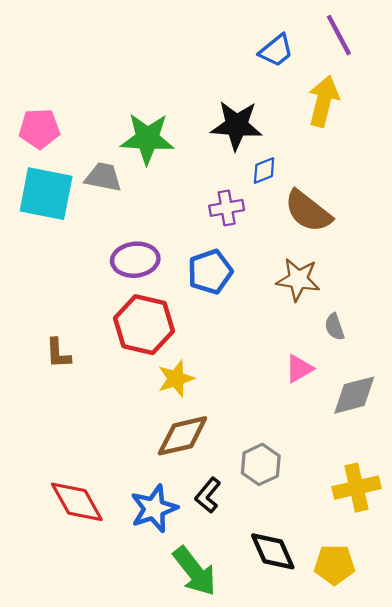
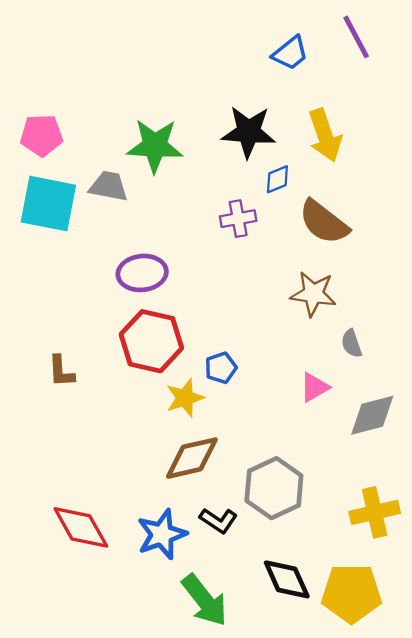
yellow arrow: (323, 101) -> (325, 135), moved, turned 147
blue pentagon: (210, 272) -> (221, 368), moved, size x0.7
gray hexagon: (261, 464) -> (274, 488), size x1.4
black L-shape: (208, 495) -> (218, 520), turned -96
yellow pentagon: (334, 565) -> (351, 593), size x1.4

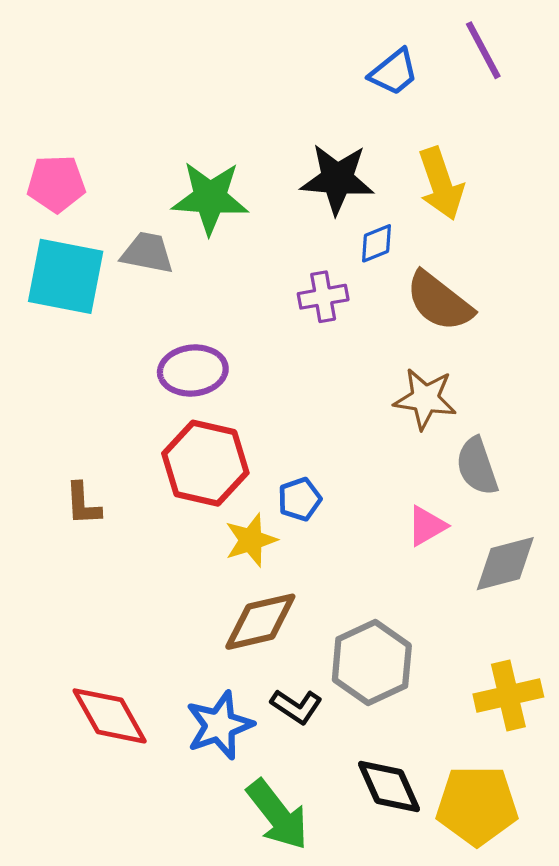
gray semicircle: (351, 344) -> (477, 466), size x1.5

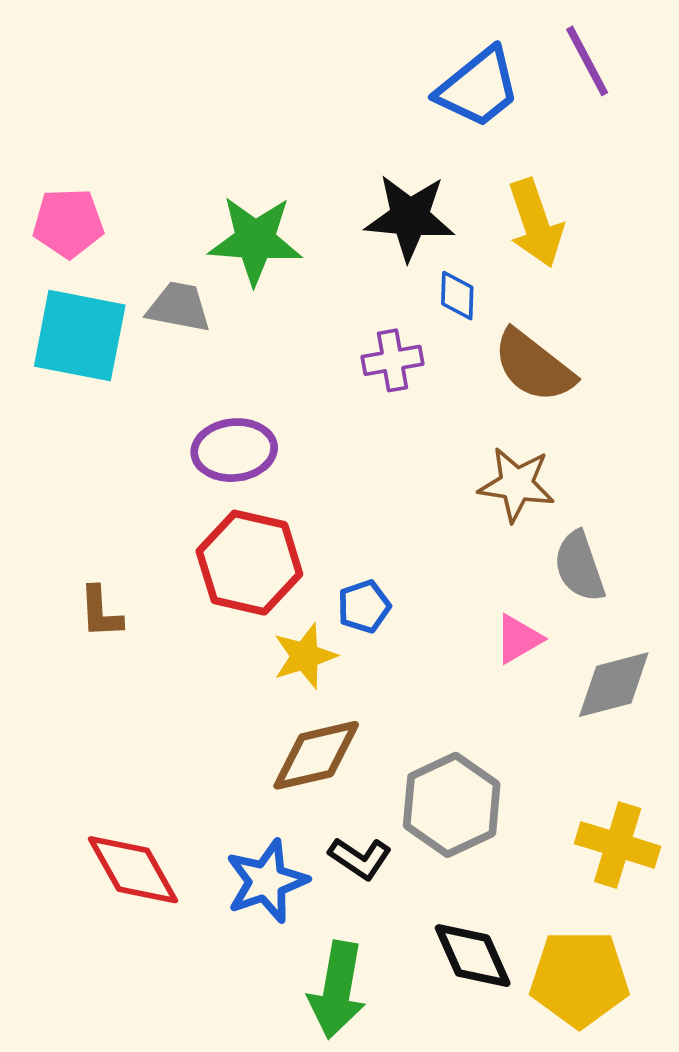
blue trapezoid: (394, 72) -> (478, 88), size x1.4
blue diamond: (376, 243) -> (457, 296), turned -66
yellow cross: (508, 695) -> (618, 845), turned 30
green arrow: (278, 815) -> (337, 990), turned 48

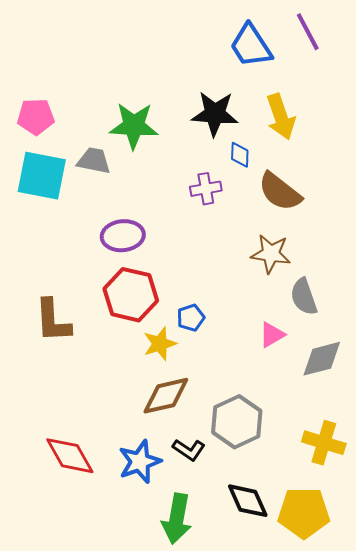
blue trapezoid: (478, 88) -> (251, 46), turned 96
brown L-shape: (101, 612) -> (53, 321), size x1.6

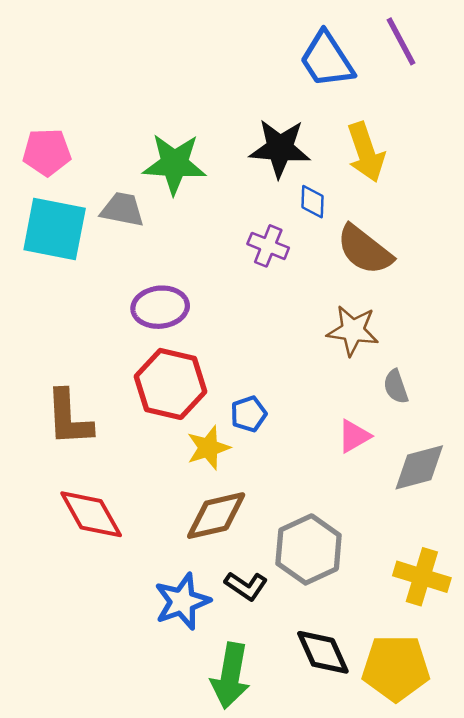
purple cross: (206, 189) -> (268, 246), turned 32
gray semicircle: (304, 297) -> (396, 387), size x0.7
red diamond: (70, 456) -> (91, 514), moved

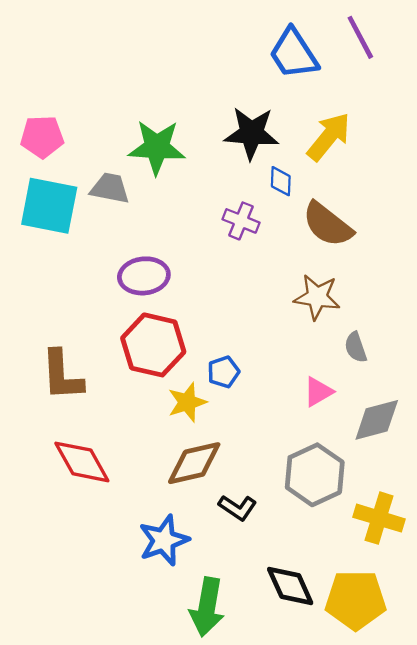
yellow arrow: (366, 152) -> (329, 137), turned -122
gray hexagon: (309, 549) -> (315, 475), moved
black L-shape: (246, 586) -> (237, 508), moved

